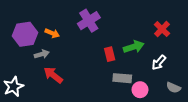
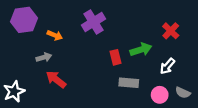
purple hexagon: (25, 34) -> (24, 20), moved
pink circle: (140, 90) -> (160, 95), moved

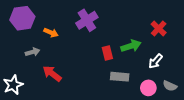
gray arrow: (44, 57) -> (33, 52), moved

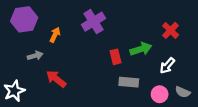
orange arrow: (51, 33) -> (55, 35), turned -88

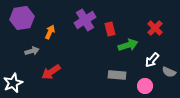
red rectangle: (116, 57) -> (110, 29), moved
red arrow: (56, 79) -> (51, 72), turned -72
gray semicircle: (183, 92) -> (169, 72), moved

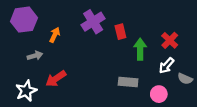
red cross: (155, 28) -> (170, 40), moved
green arrow: (128, 45) -> (140, 49), turned -72
white star: (13, 83) -> (26, 91), moved

